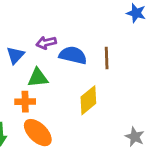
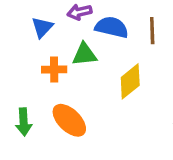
green triangle: (38, 78) -> (85, 54), moved
orange cross: (25, 102) -> (54, 70), moved

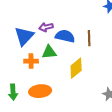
blue triangle: (42, 27) -> (24, 36), size x1.5
orange ellipse: (69, 120) -> (40, 91), turned -50

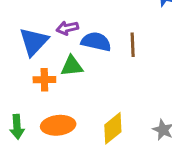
yellow diamond: (76, 68) -> (113, 128), moved

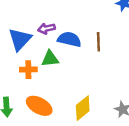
orange ellipse: (58, 125) -> (39, 106), turned 35

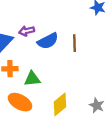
blue semicircle: (69, 39) -> (48, 41), turned 140
green triangle: (50, 59) -> (32, 79), moved

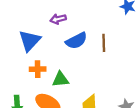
purple arrow: (27, 31) -> (58, 19), moved

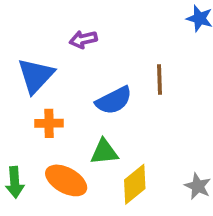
blue semicircle: (76, 41) -> (114, 100), moved
green triangle: (60, 79) -> (104, 152), moved

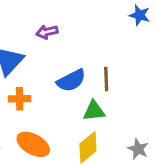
brown line: (160, 79) -> (106, 79), moved
green triangle: (104, 152) -> (94, 111), moved

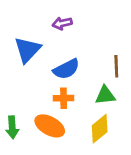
blue semicircle: (71, 81) -> (66, 69), moved
orange cross: (20, 99) -> (64, 98), moved

